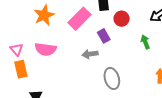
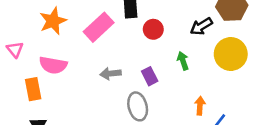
purple rectangle: (104, 36) -> (150, 76), moved
pink triangle: (16, 49) -> (15, 49), moved
orange rectangle: (21, 69) -> (33, 89), moved

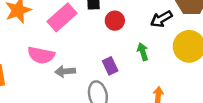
pink semicircle: (53, 65) -> (41, 55), moved
gray arrow: (111, 74) -> (65, 71), moved

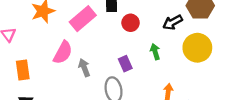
pink semicircle: (41, 55) -> (63, 52), turned -75
gray arrow: (65, 71) -> (84, 68), turned 72

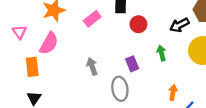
pink rectangle: (83, 19) -> (92, 19), size x0.7
pink semicircle: (63, 52) -> (49, 43), moved

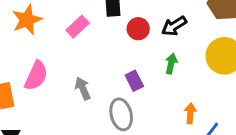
black arrow: (179, 25) -> (174, 26), moved
pink semicircle: (49, 43) -> (36, 76), moved
green arrow: (161, 53) -> (171, 64), turned 32

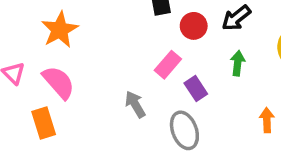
pink rectangle: (78, 27) -> (168, 65), moved
pink semicircle: (36, 76) -> (59, 82), moved, turned -60

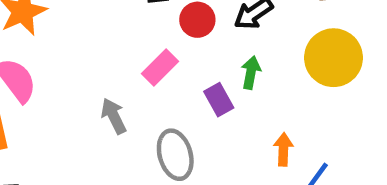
purple rectangle: (196, 89) -> (219, 100), moved

